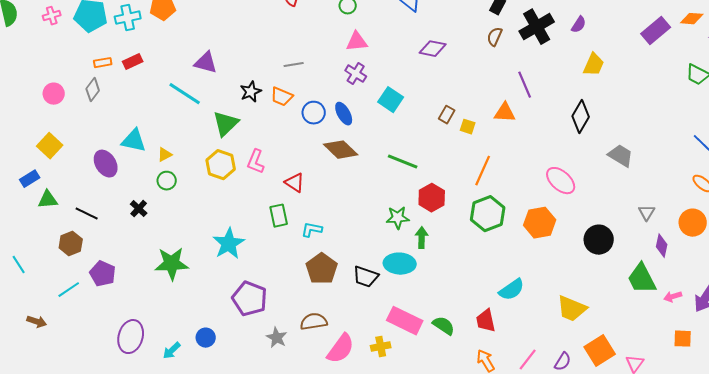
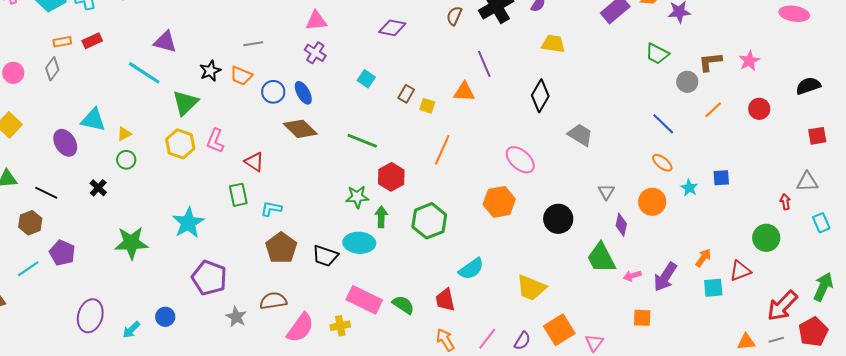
yellow trapezoid: (594, 65) -> (553, 44), turned -105
cyan square: (391, 100) -> (366, 79), moved, size x0.7
green hexagon: (488, 214) -> (429, 221), moved

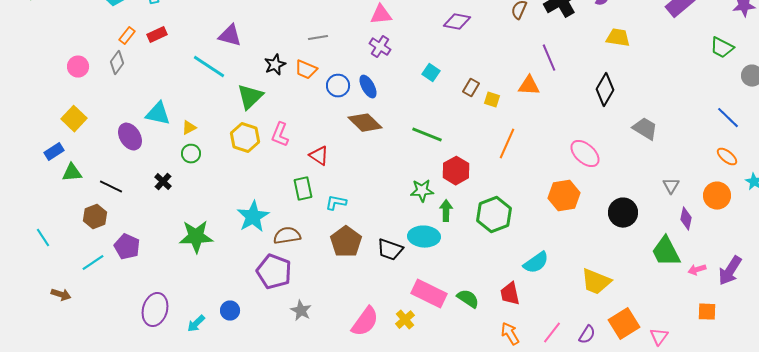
orange rectangle: (62, 42) -> (127, 36), turned -42
brown semicircle: (273, 301) -> (287, 236), moved
yellow cross: (340, 326) -> (405, 320), turned -30

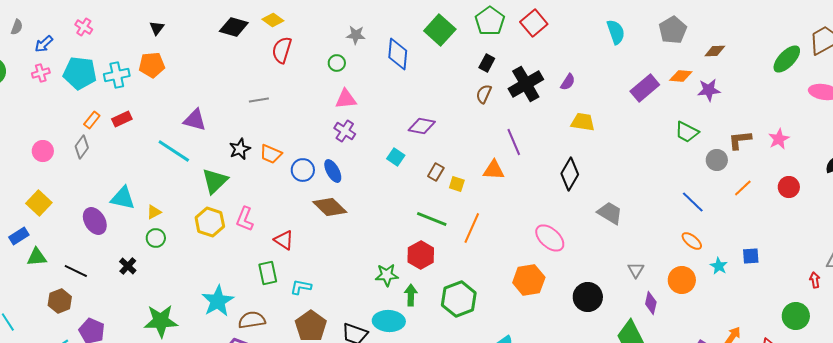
purple diamond: (457, 22) -> (422, 126), moved
gray line: (318, 38) -> (259, 100), moved
green line: (427, 135) -> (432, 219), moved

